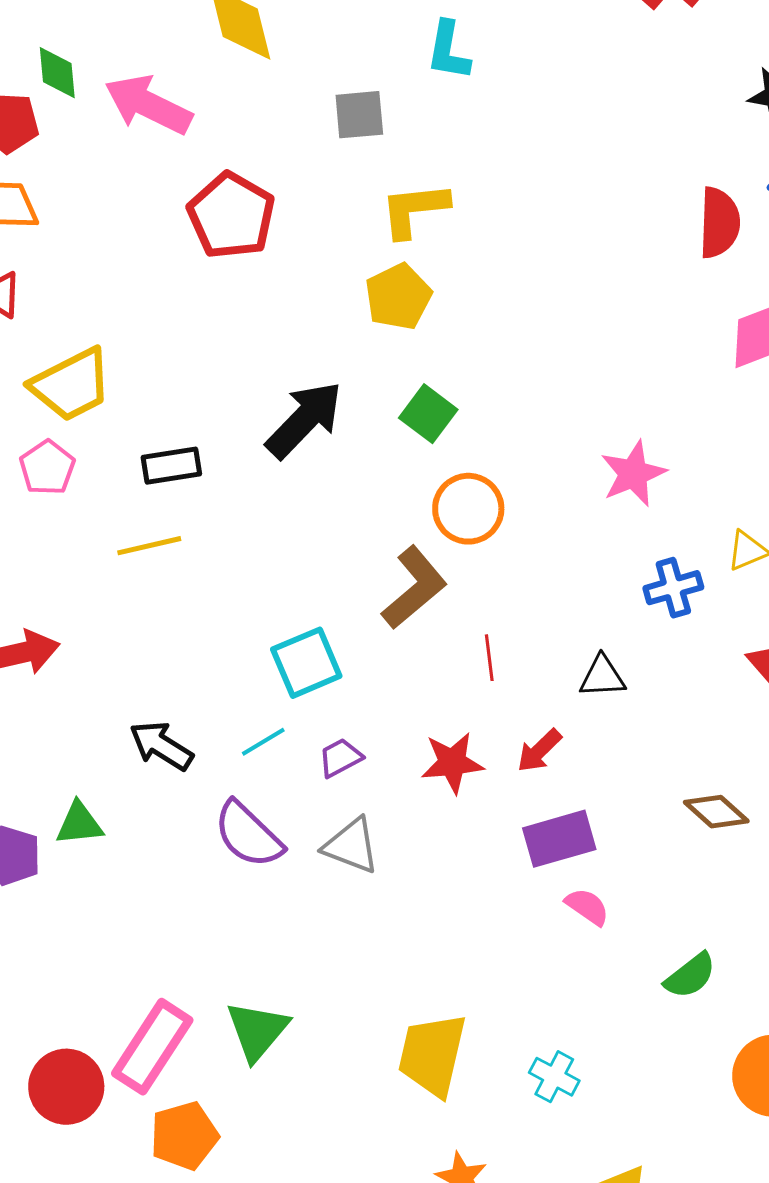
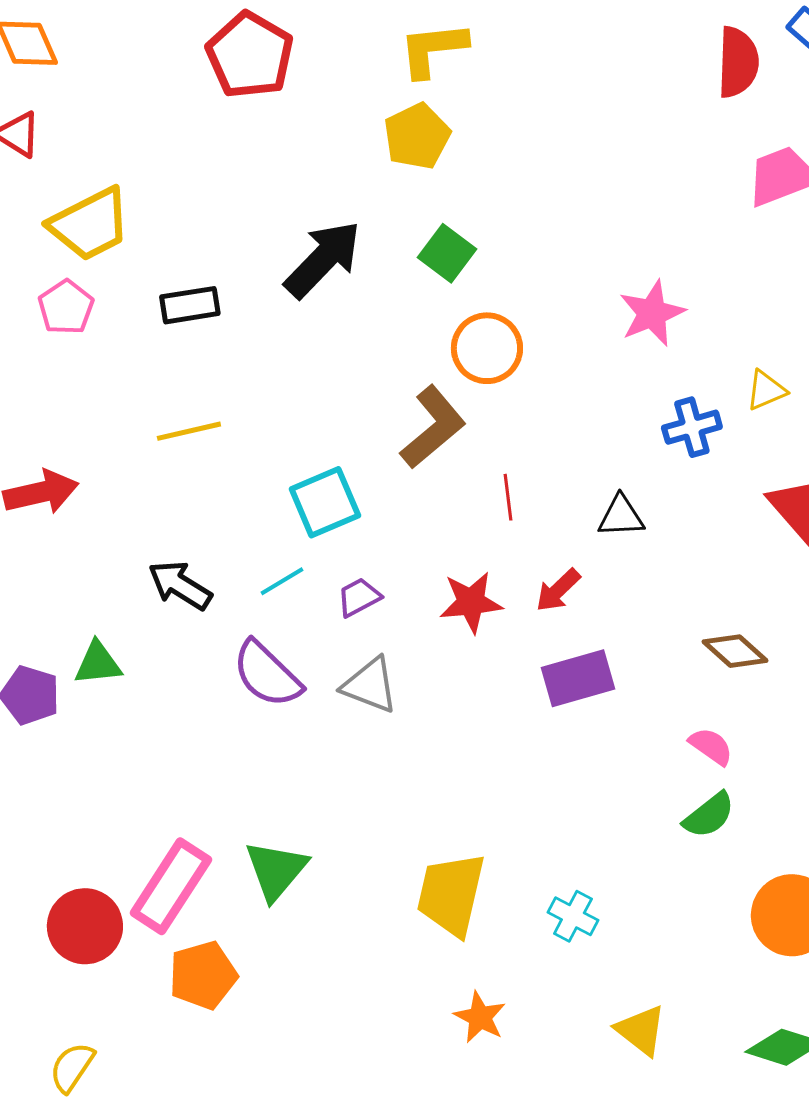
yellow line: (149, 546) -> (189, 431), moved
pink semicircle: (587, 907) -> (711, 746), moved

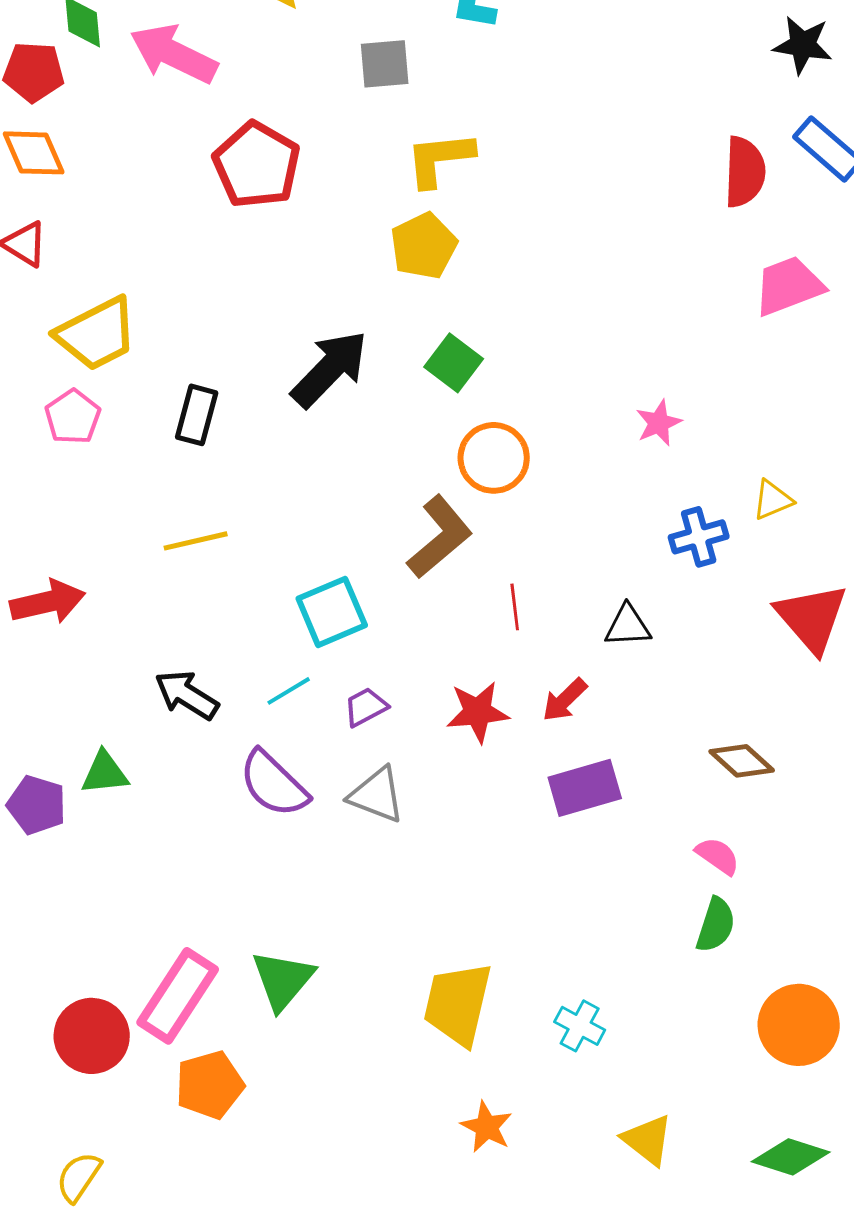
black rectangle: (190, 305) -> (197, 415), turned -66
pink star: (652, 313) -> (659, 423), size x0.7
green semicircle: (709, 815) -> (716, 925), turned -34

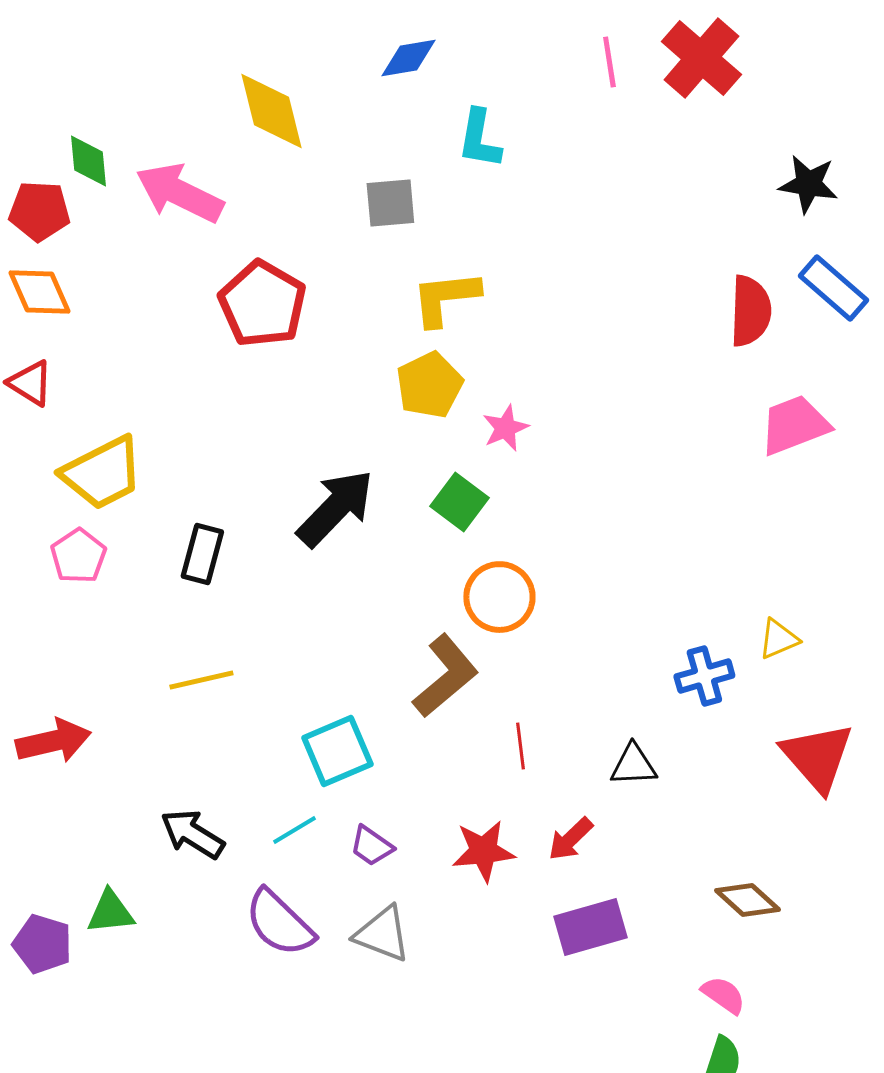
pink star: (659, 423) -> (505, 428), moved
purple trapezoid: (366, 707) -> (371, 846), turned -117

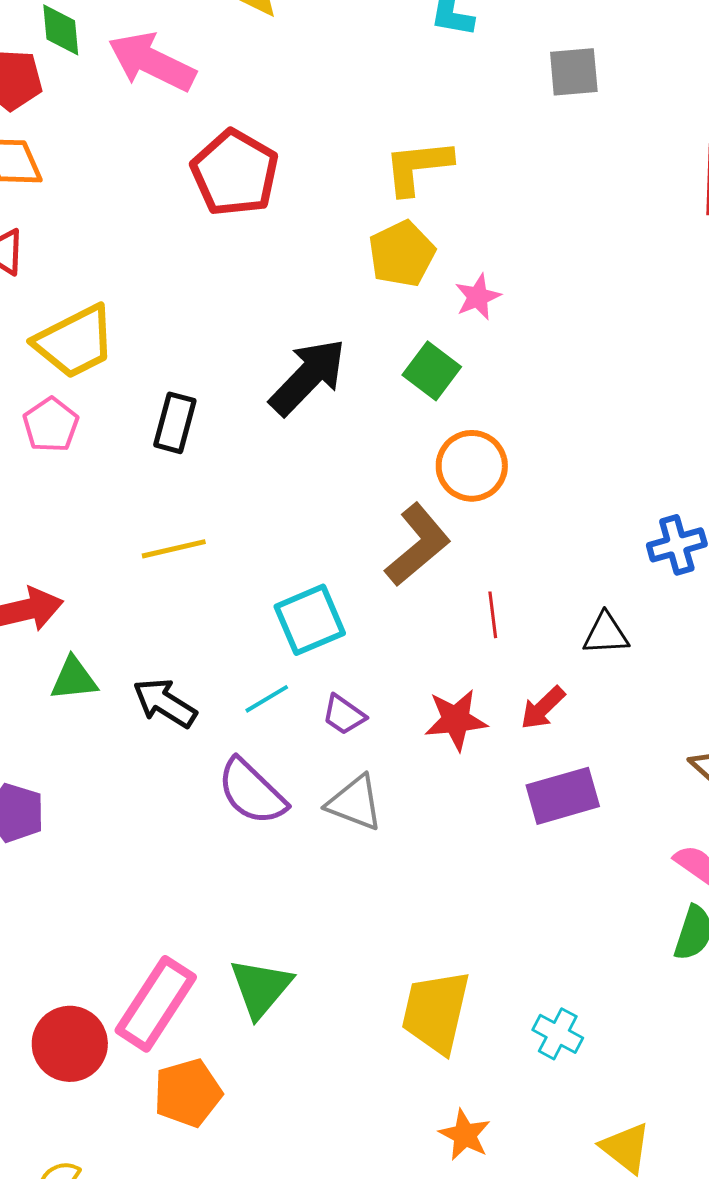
gray square: (390, 203) -> (574, 72), moved
green triangle: (110, 912) -> (74, 679), moved

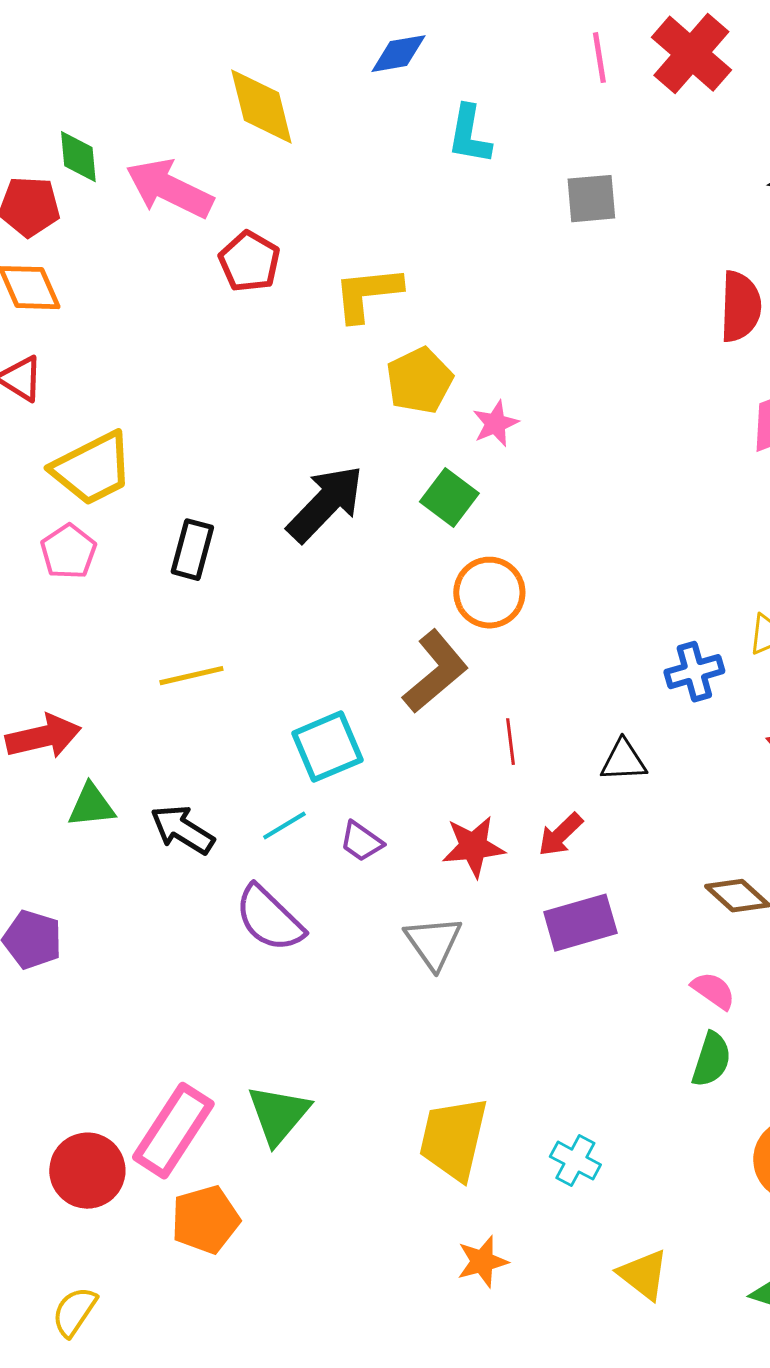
yellow L-shape: (418, 167) -> (367, 294), moved
red pentagon: (235, 173) -> (249, 262), moved, size x0.7
gray triangle: (355, 803) -> (433, 943), moved, turned 34
orange star: (465, 1135) -> (482, 1262), turned 30

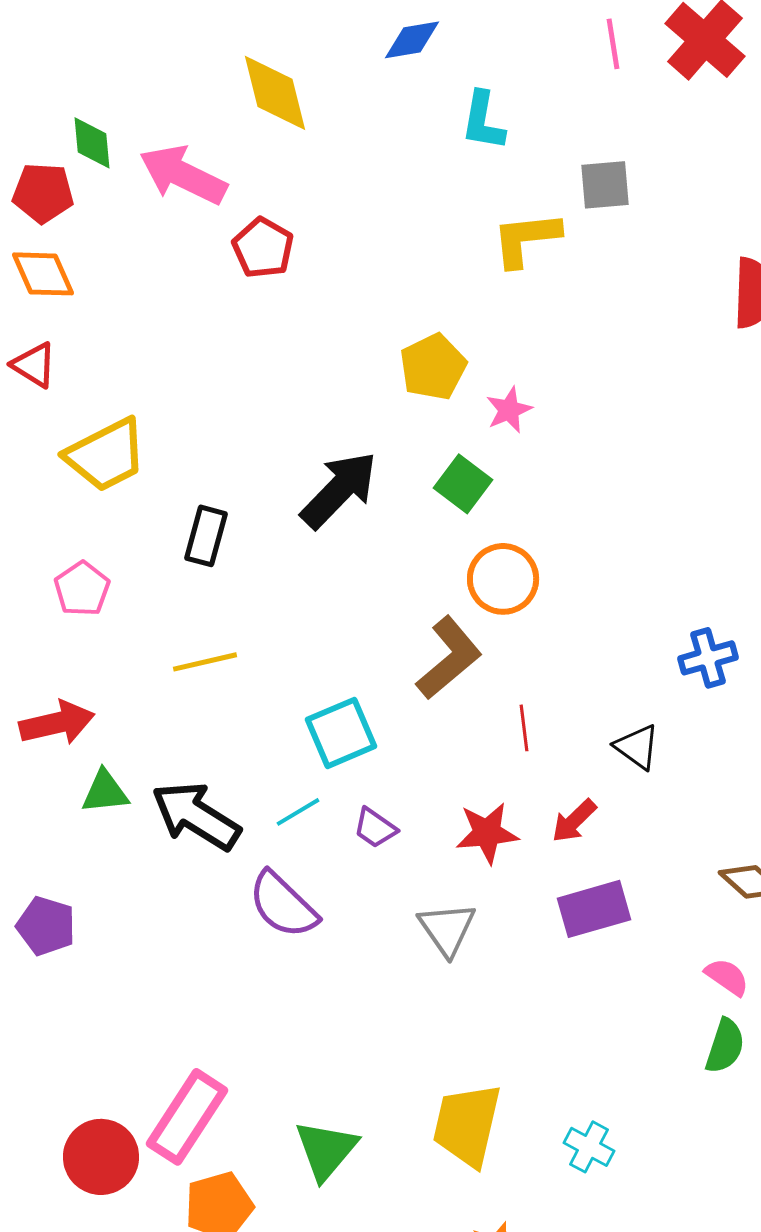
yellow L-shape: (367, 294) -> (526, 239), moved
pink pentagon: (68, 552) -> (82, 589), moved
black triangle: (623, 761) -> (637, 747), turned 39
black arrow: (182, 830) -> (196, 816), size x1.4
green triangle: (278, 1115) -> (326, 1150), moved

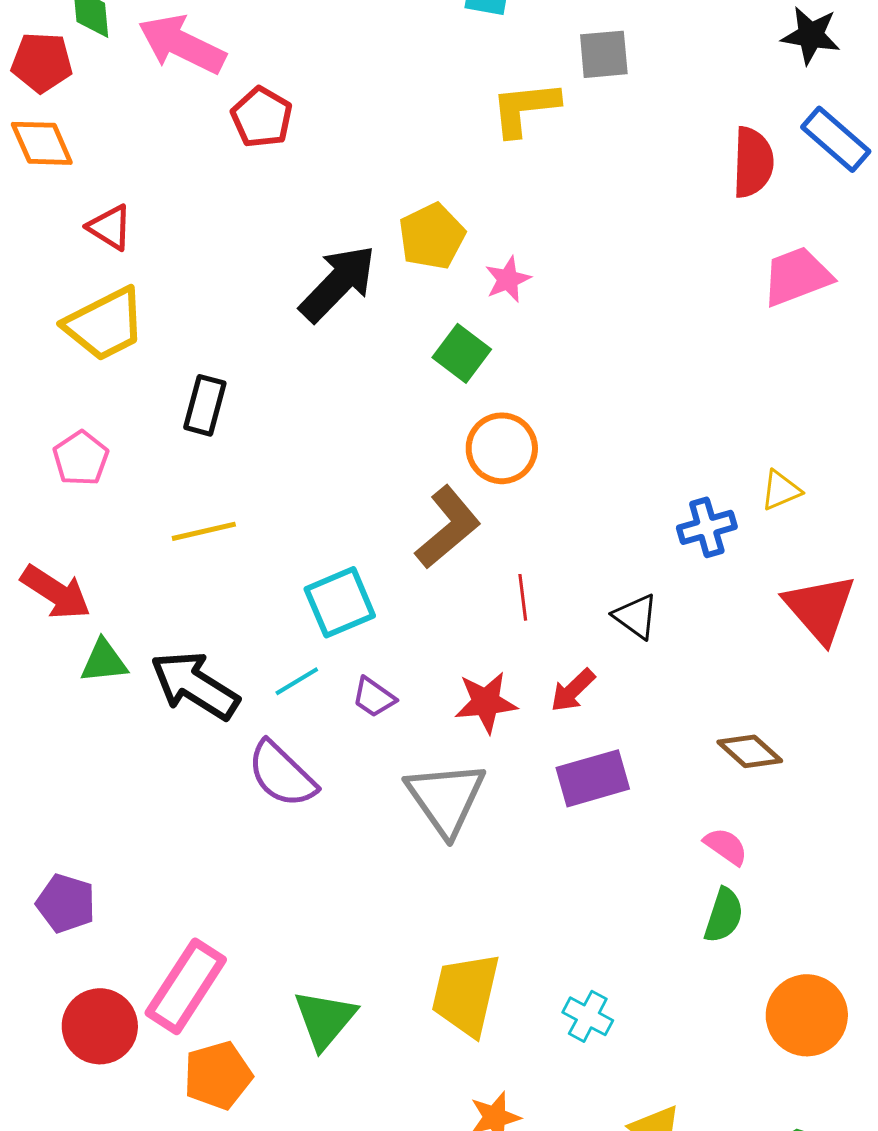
red triangle: (34, 365) -> (110, 227), moved
black arrow: (339, 490) -> (338, 283), moved
red arrow: (57, 723) -> (56, 592), turned 46
purple pentagon: (46, 926) -> (66, 903), moved
gray triangle: (447, 929) -> (446, 798), size x1.4

